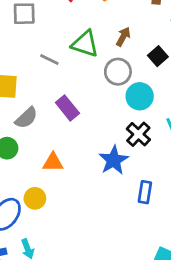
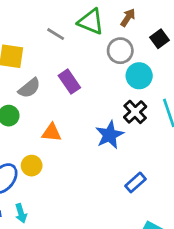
blue rectangle: (145, 192) -> (135, 182), moved, turned 35

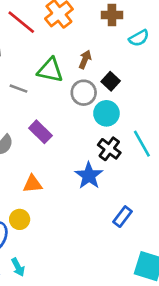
black square: (159, 39) -> (111, 81), moved

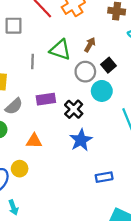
gray line: (19, 89) -> (32, 61), turned 64
purple rectangle: (40, 132) -> (46, 99), turned -60
black cross: (109, 149) -> (74, 109), moved
blue rectangle: (123, 217) -> (104, 177), turned 35

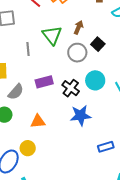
green triangle: (60, 50) -> (52, 35), turned 40
cyan circle: (102, 91) -> (95, 80), moved
blue star: (81, 140) -> (81, 115), turned 30

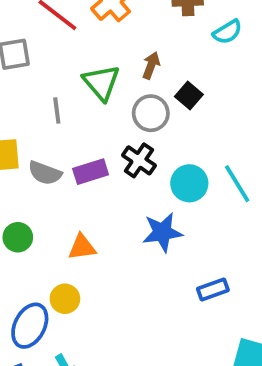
cyan circle: (95, 80) -> (189, 183), moved
black cross: (71, 88) -> (139, 160), moved
gray semicircle: (16, 92) -> (45, 173), moved, turned 72

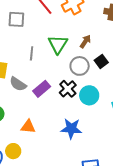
purple rectangle: (91, 172) -> (42, 89), turned -36
cyan circle: (189, 183) -> (89, 95), moved

